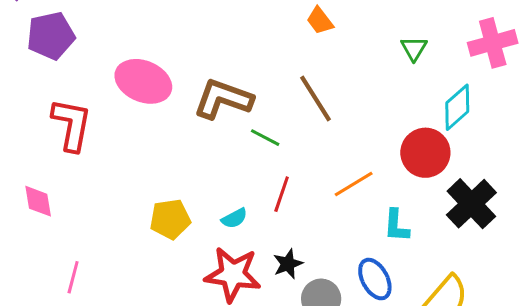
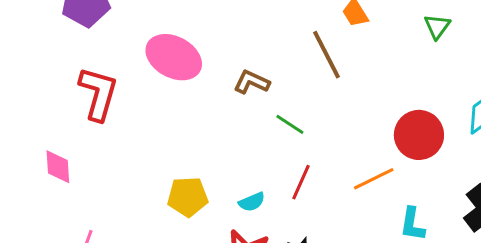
green triangle: (414, 48) -> (437, 26), moved
brown L-shape: (223, 99) -> (252, 82), size x0.6
brown line: (315, 99) -> (327, 55), moved
red circle: (425, 153) -> (419, 135), moved

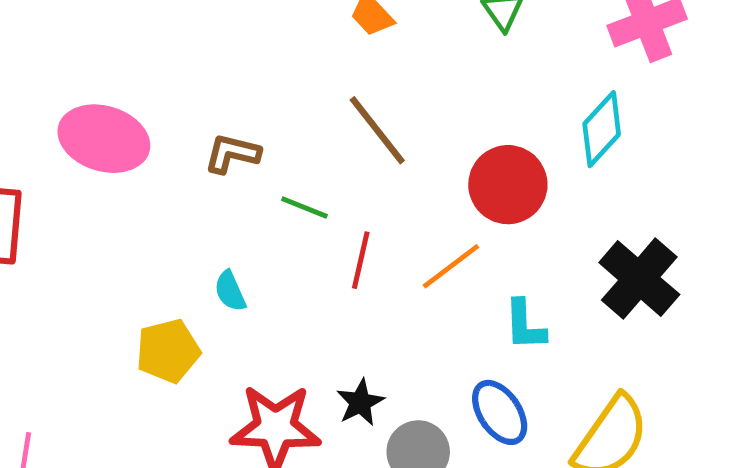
brown line: (327, 55) -> (377, 130), moved
red line: (301, 182) -> (361, 260), moved
cyan semicircle: (252, 202) -> (230, 291), moved, turned 100

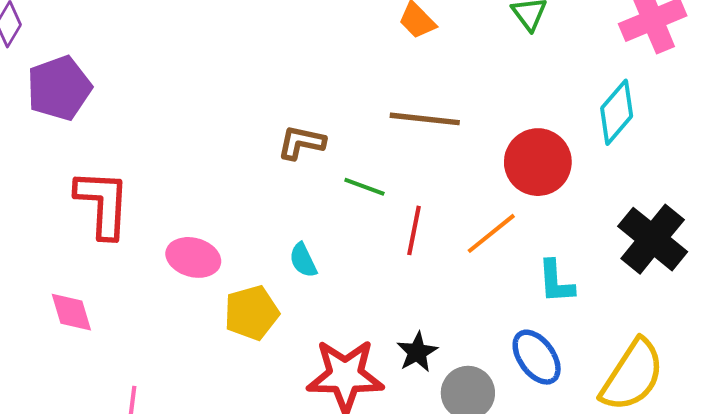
brown line: (377, 130) -> (425, 119), turned -44
pink ellipse: (104, 139) -> (193, 257), moved, size x0.7

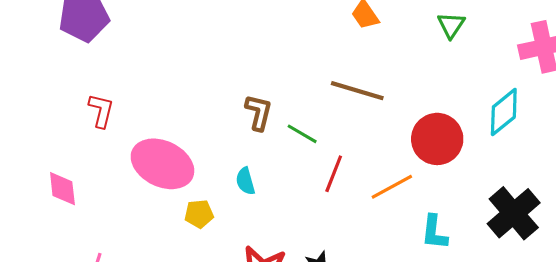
brown L-shape: (301, 143) -> (259, 112), moved, turned 81
red L-shape: (103, 204) -> (101, 111), size x0.6
pink ellipse: (193, 257) -> (162, 164), size x1.5
yellow pentagon: (251, 313) -> (199, 214), size x0.7

